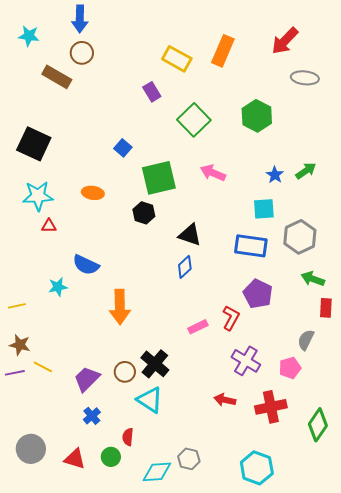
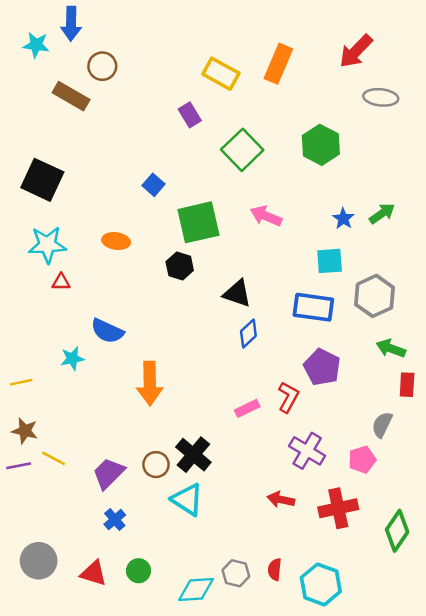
blue arrow: (80, 19) -> (71, 24), moved
blue diamond: (185, 267) -> (248, 333), moved
red semicircle: (128, 437) -> (275, 569), moved

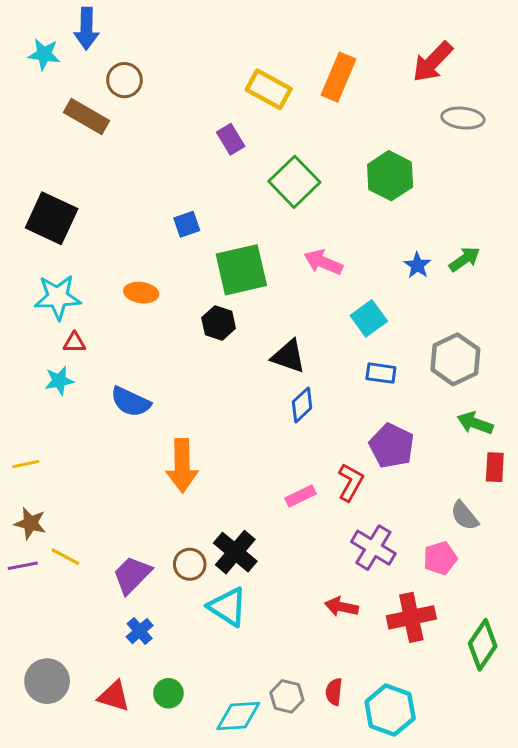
blue square: (153, 185) -> (187, 224), turned 30
cyan square: (330, 261) -> (369, 318), moved, turned -32
blue rectangle: (313, 307) -> (381, 373), size x0.6
cyan star: (72, 358) -> (59, 381), moved
gray semicircle: (382, 425) -> (464, 516), turned -65

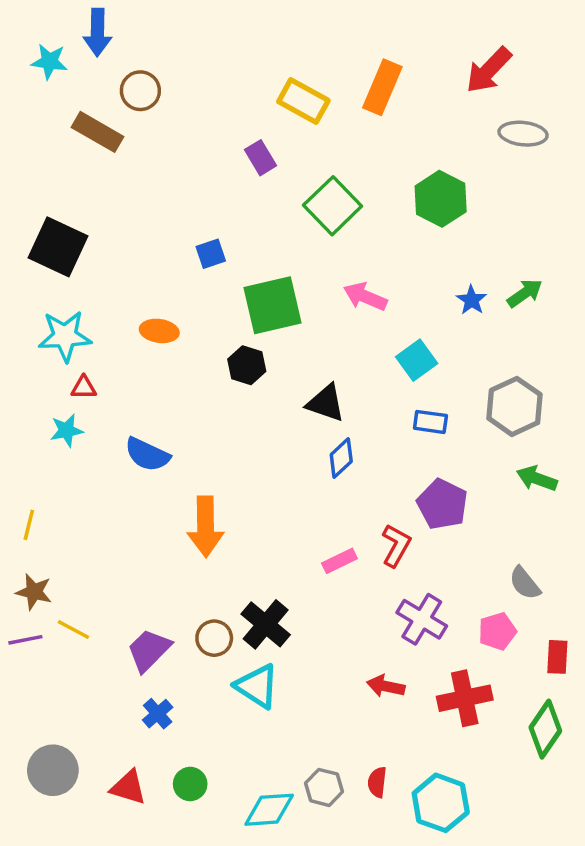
yellow line: (26, 464) -> (29, 525), turned -64
red rectangle: (495, 467) -> (557, 657), moved

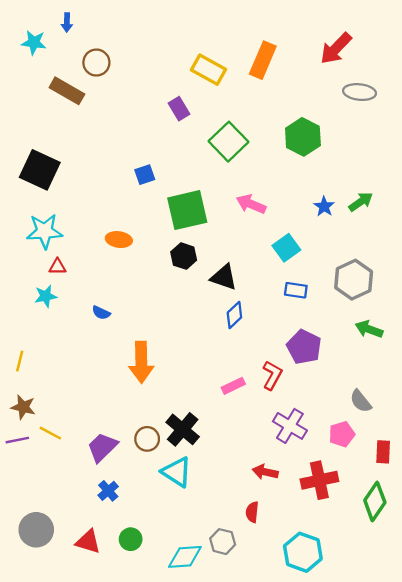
blue arrow: (97, 32) -> (67, 22), size x0.6
orange ellipse: (159, 331) -> (119, 240), moved
black hexagon: (247, 365) -> (184, 256), moved
blue semicircle: (147, 455) -> (101, 313), size x0.6
red semicircle: (377, 782) -> (252, 512), moved

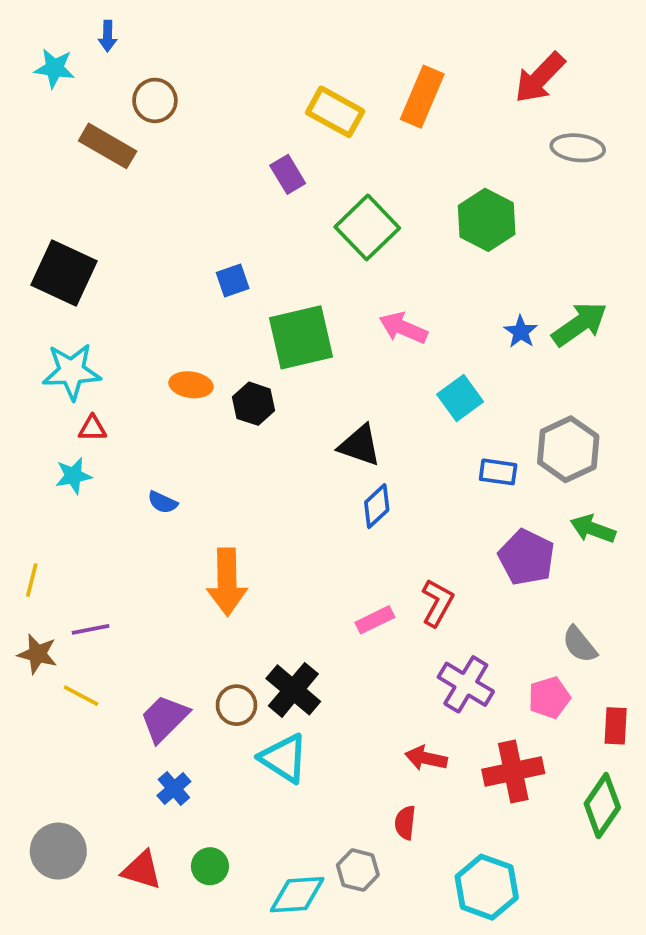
green arrow: (361, 202) -> (580, 324), size x1.4
black hexagon: (184, 256) -> (254, 404), moved
blue rectangle: (296, 290) -> (498, 472), moved
purple pentagon: (304, 347) -> (526, 557), moved
purple line: (17, 440) -> (91, 629), moved

